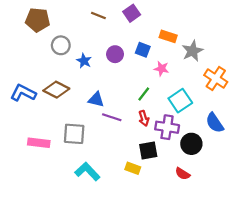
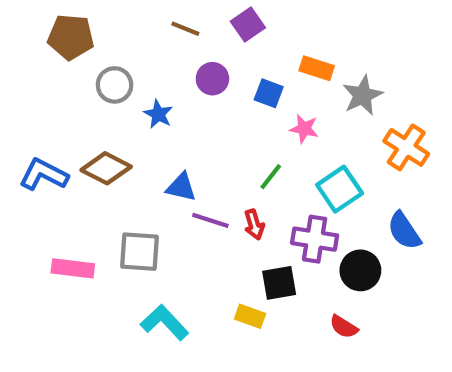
purple circle: (115, 54) -> (212, 79), moved
red arrow: (144, 118) -> (254, 225), moved

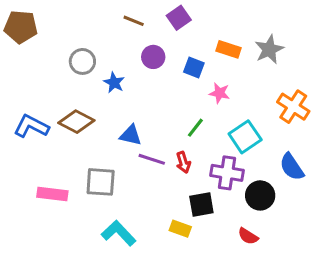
brown pentagon: (71, 37) -> (21, 27), moved
gray star: (362, 95) -> (269, 49), moved

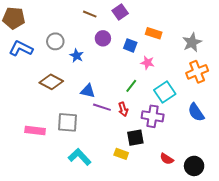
gray star: (269, 49) -> (192, 42), moved
orange cross: (293, 107) -> (197, 72), turned 35
blue L-shape: (31, 126) -> (21, 48), moved
black circle: (260, 195) -> (194, 166), moved

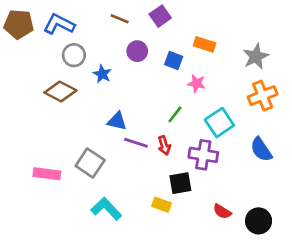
blue L-shape: (21, 48) -> (59, 24), moved
brown diamond: (51, 82) -> (60, 92), moved
gray square: (67, 122) -> (90, 163), turned 30

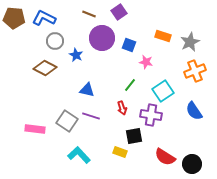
orange rectangle: (205, 44) -> (163, 36), moved
purple circle: (137, 51) -> (102, 38), size x1.6
purple line: (136, 143) -> (91, 116), moved
red semicircle: (222, 211) -> (165, 157), size x1.5

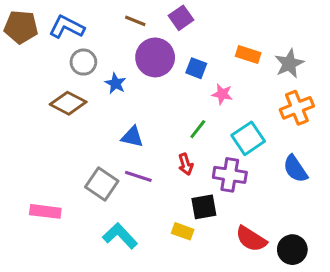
pink rectangle: (35, 129) -> (45, 211), moved

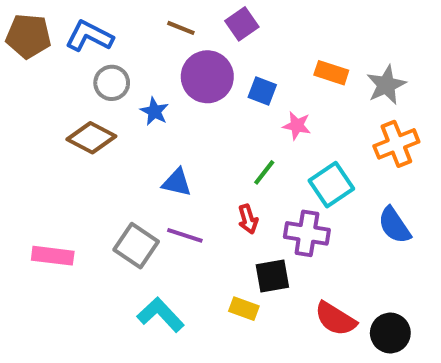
pink rectangle: (45, 211) -> (53, 256), moved

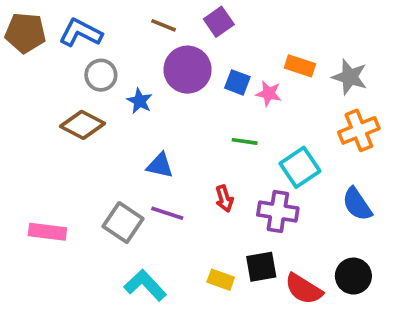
gray star: (386, 85) -> (350, 77), turned -30
pink star: (297, 126) -> (269, 94), moved
green line: (264, 172) -> (245, 141), moved, turned 60
black square: (272, 276) -> (261, 267), moved
black circle: (390, 333) -> (353, 276), moved

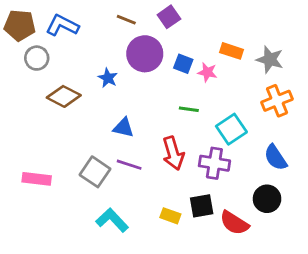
gray circle: (101, 75) -> (37, 58), moved
red arrow: (224, 199) -> (173, 153), size x1.6
black circle: (353, 276) -> (267, 199), moved

